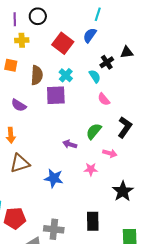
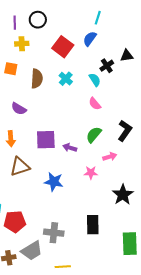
purple square: (56, 95) -> (46, 140), moved
pink semicircle: (104, 99) -> (95, 104), moved
pink arrow: (110, 153) -> (110, 157), turned -32

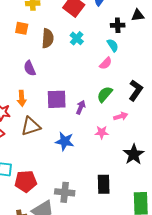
black cross: (107, 66) -> (118, 25), turned 32
cyan semicircle: (95, 80) -> (113, 45), moved
pink semicircle: (95, 104) -> (106, 63), turned -96
purple semicircle: (19, 109) -> (30, 68), turned 35
purple arrow: (70, 148) -> (81, 107), turned 96

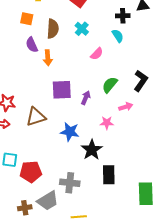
pink semicircle: (106, 63) -> (97, 54), moved
purple semicircle: (30, 68) -> (32, 45), moved
orange arrow: (22, 98) -> (48, 58), moved
black star: (134, 154) -> (92, 150), moved

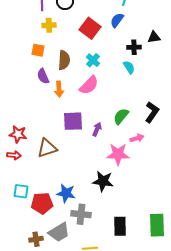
pink semicircle: (97, 54) -> (89, 85), moved, size x1.5
pink star: (107, 123) -> (118, 154), size x1.6
blue star: (70, 132) -> (66, 193), moved
black star: (92, 150) -> (103, 181), turned -30
black rectangle: (109, 175) -> (120, 226), moved

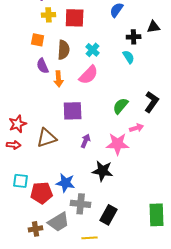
red square: (90, 28) -> (75, 18), moved, turned -35
purple arrow: (97, 129) -> (86, 141), moved
red star: (18, 134) -> (18, 124), turned -30
black rectangle: (120, 226) -> (109, 215), moved, turned 30

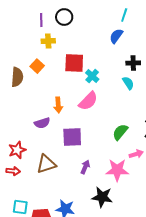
red square: (75, 18) -> (74, 63), moved
orange square: (38, 40) -> (37, 66), turned 32
brown semicircle: (64, 50) -> (17, 77), moved
purple semicircle: (43, 66) -> (42, 123), moved, turned -84

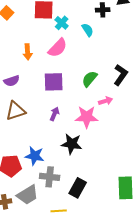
cyan semicircle: (128, 83) -> (88, 30), moved
purple semicircle: (42, 123) -> (12, 81), moved
purple square: (72, 137) -> (54, 82), moved

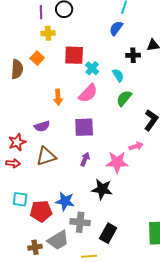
green semicircle: (90, 79) -> (124, 98), moved

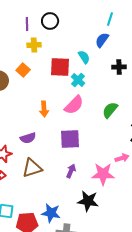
cyan semicircle: (118, 75) -> (84, 57), moved

